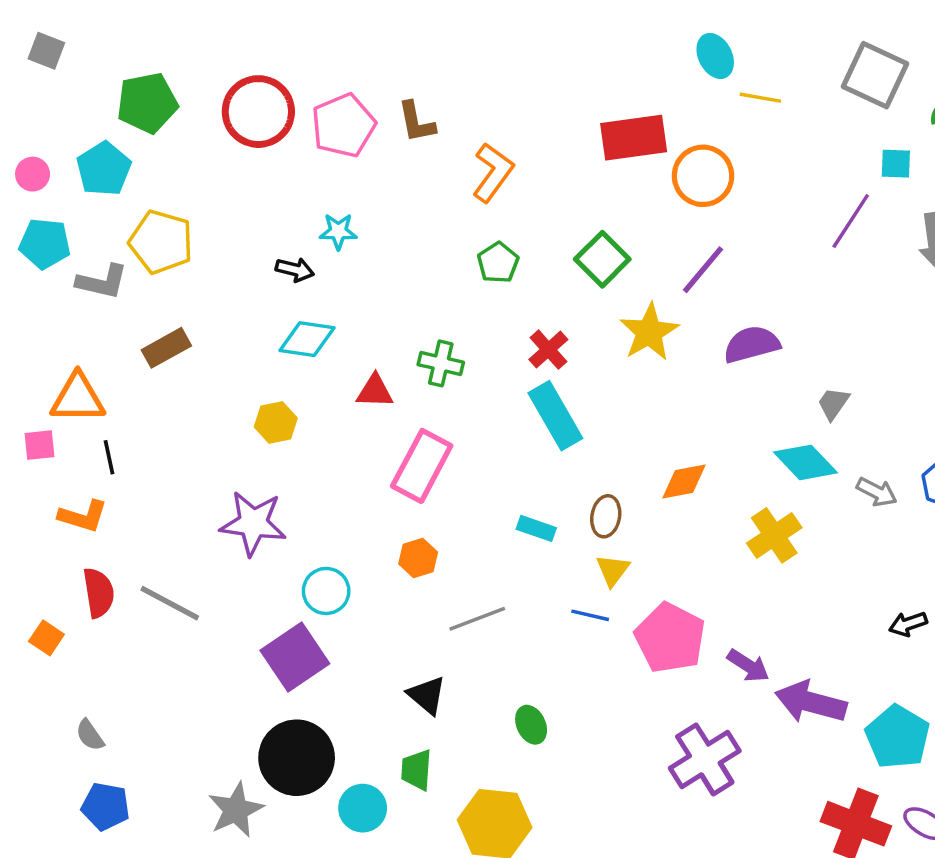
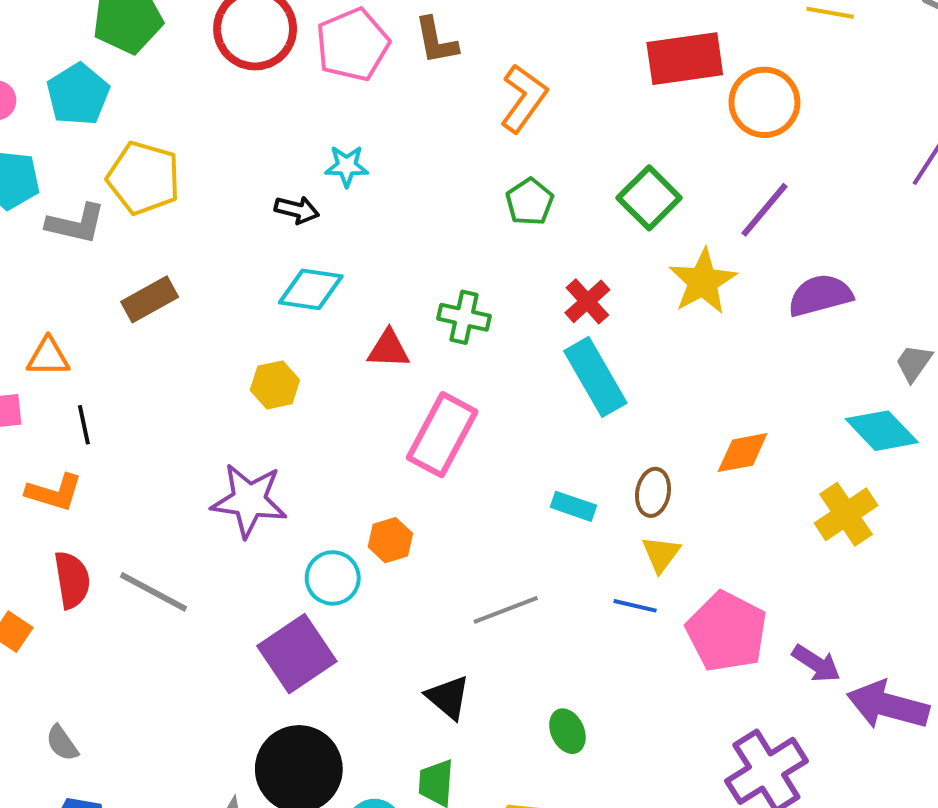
orange triangle: (78, 398) -> (48, 357), size x0.7
orange hexagon: (418, 558) -> (390, 540), moved

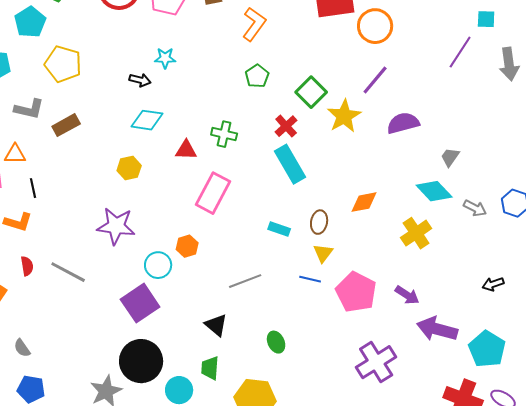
green square: (649, 198) -> (311, 92), moved
gray L-shape: (76, 224) -> (29, 109), moved
red semicircle: (72, 580) -> (27, 266), size x0.7
purple arrow: (816, 664) -> (407, 295), moved

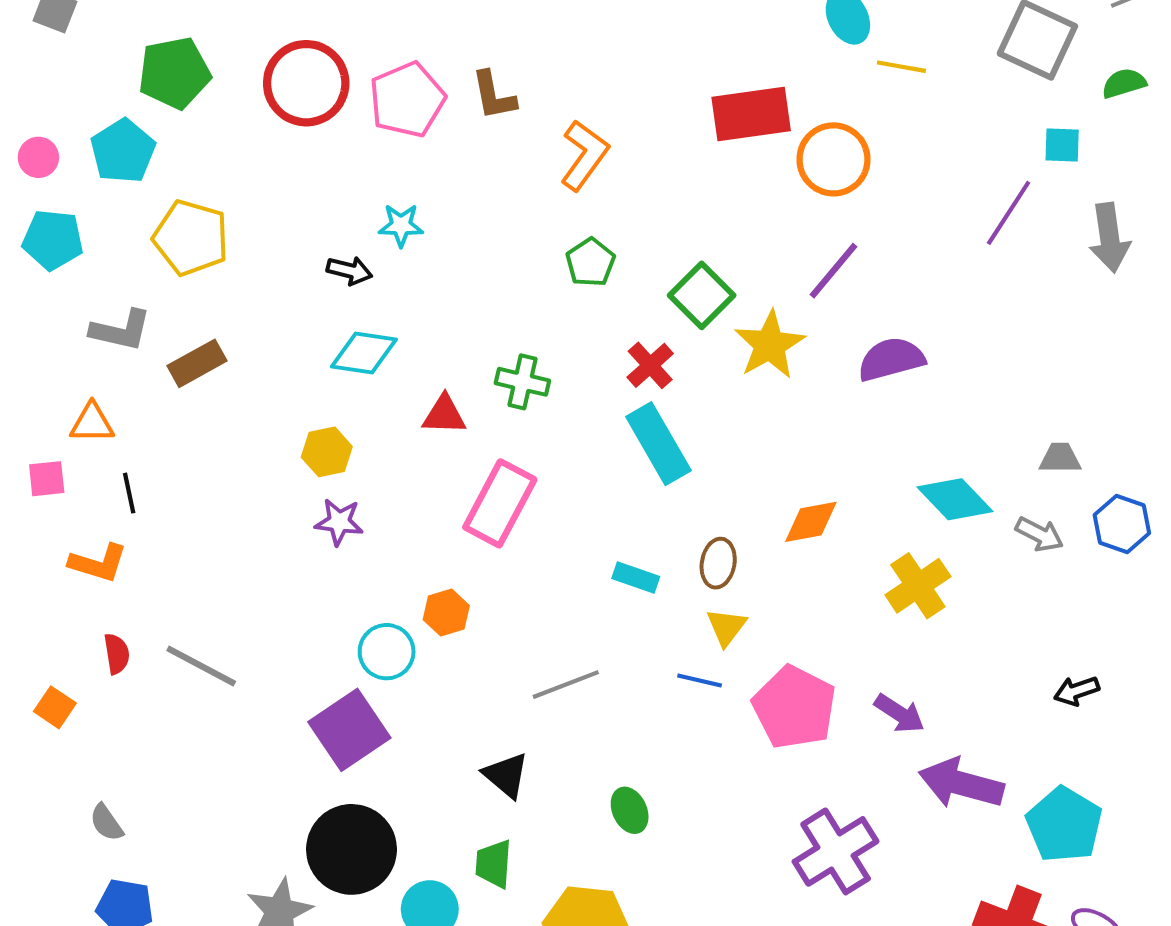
gray trapezoid: (450, 157) -> (1060, 458), moved, turned 55
purple star: (116, 226) -> (339, 522), moved, size x0.6

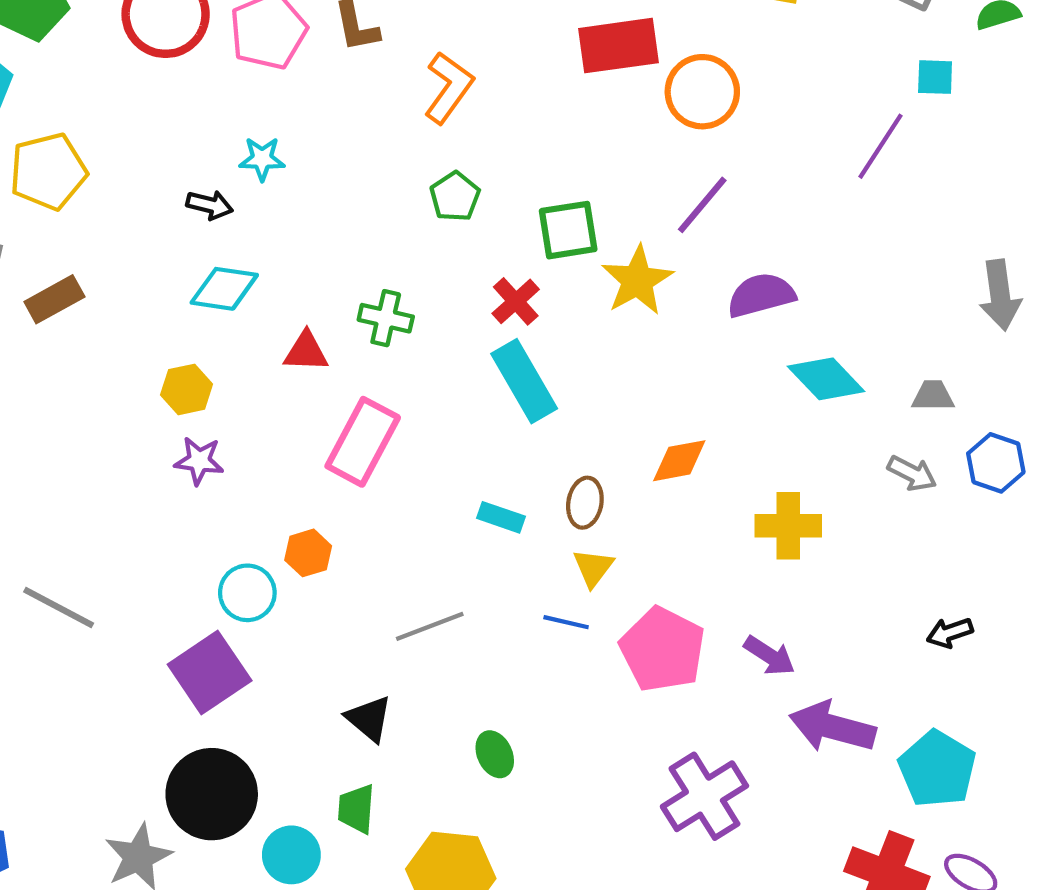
yellow pentagon: (191, 238) -> (48, 171), turned -30
gray arrow: (1109, 238) -> (1000, 295), moved
green square: (702, 295) -> (568, 230), turned 36
cyan diamond: (955, 499) -> (826, 379), moved
yellow cross: (918, 586) -> (788, 526), turned 34

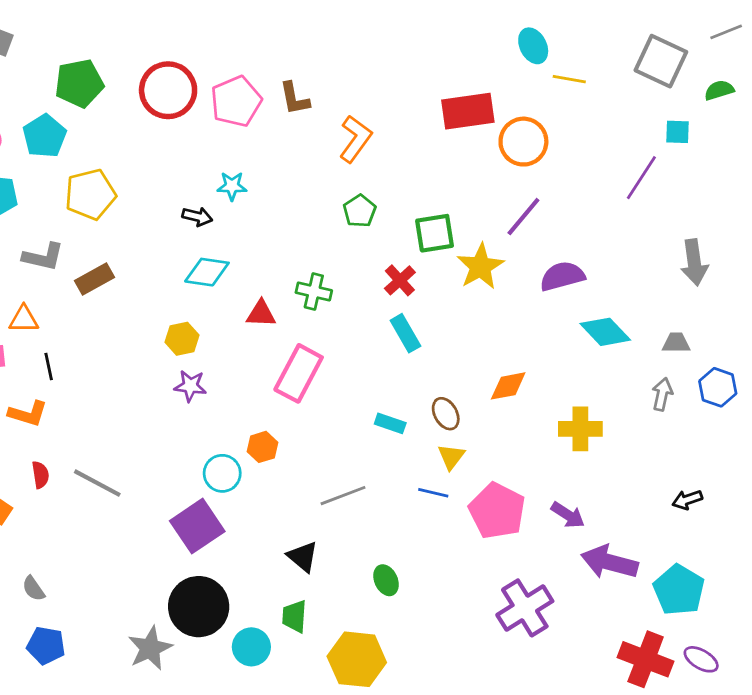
gray arrow: (1000, 295) -> (694, 262), moved
cyan rectangle: (524, 381) -> (405, 333), size x0.7
gray arrow: (912, 473) -> (662, 394), turned -104
brown ellipse: (585, 503) -> (446, 414), turned -40

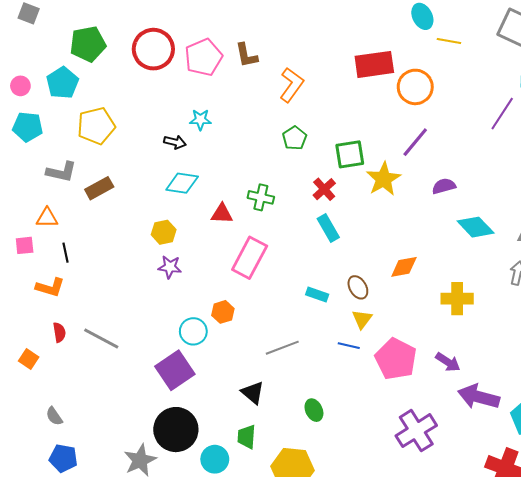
purple semicircle: (562, 276) -> (444, 186), size x0.7

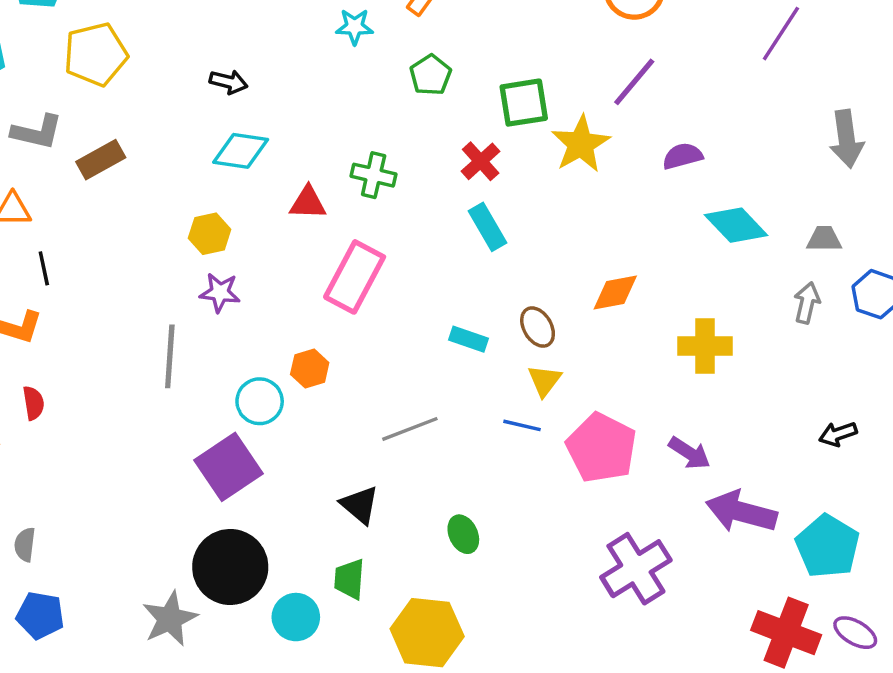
cyan star: (200, 120) -> (355, 27), moved
gray line: (101, 339) -> (170, 356), moved, turned 66
gray semicircle: (54, 416) -> (25, 545), turned 42

